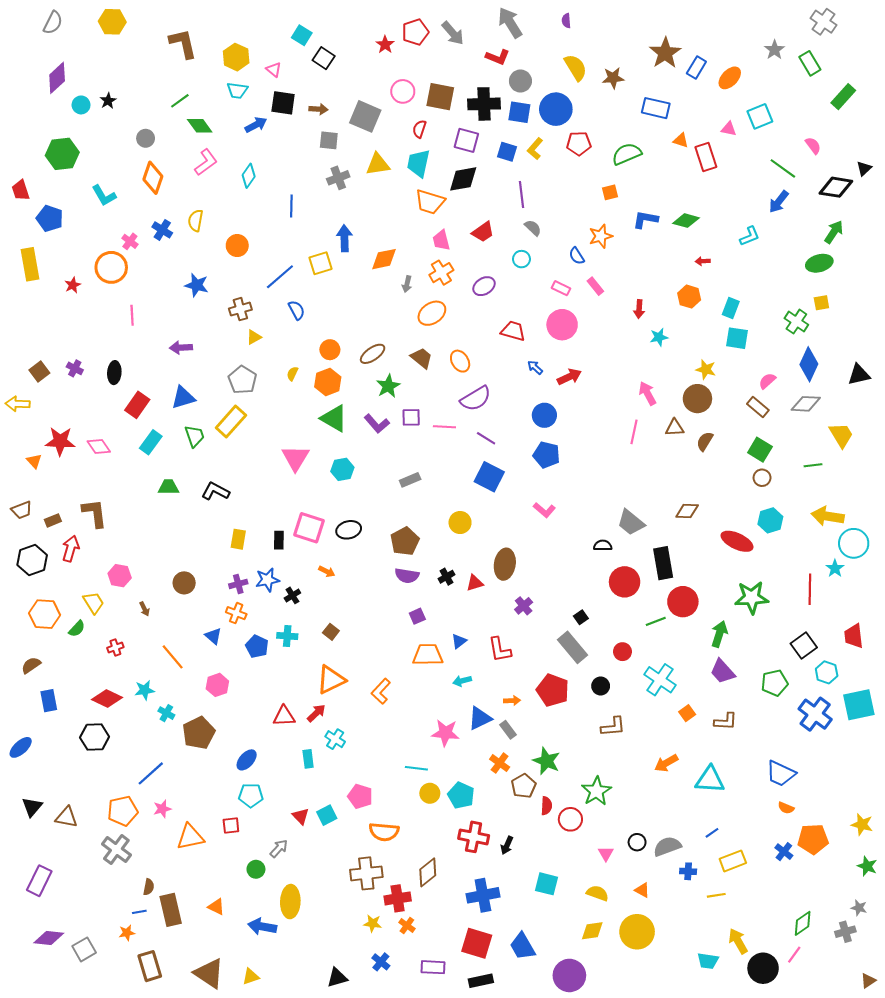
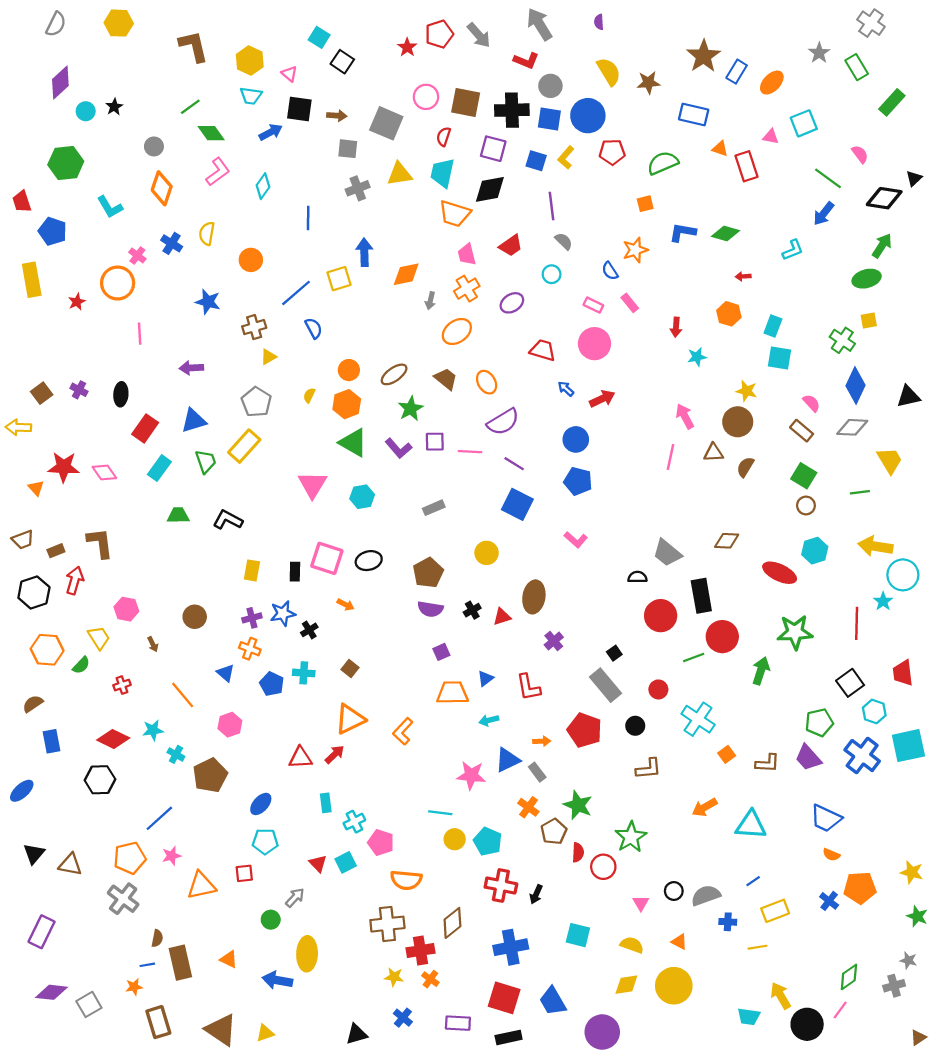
pink semicircle: (767, 381) -> (811, 403), turned 90
purple trapezoid: (722, 671) -> (808, 758), moved
cyan cross: (335, 739) -> (354, 822), moved, turned 30

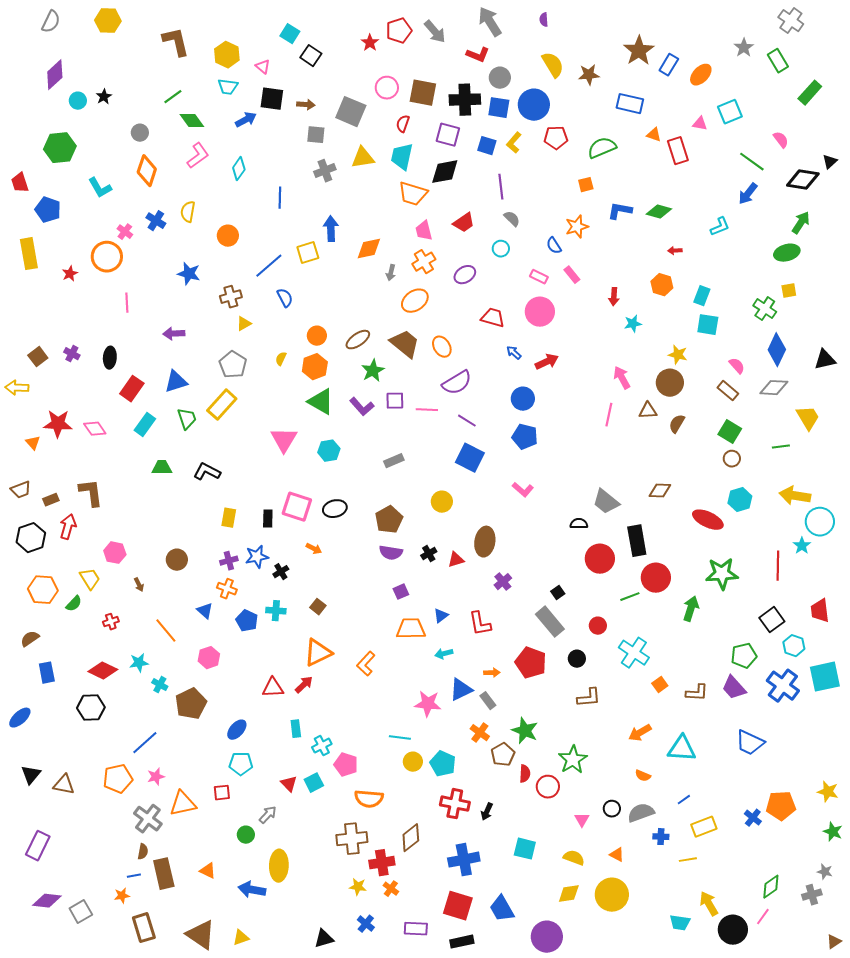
brown trapezoid: (446, 379) -> (405, 344), size x1.4
orange semicircle: (831, 855) -> (643, 776), moved
gray cross: (123, 899) -> (148, 819), moved

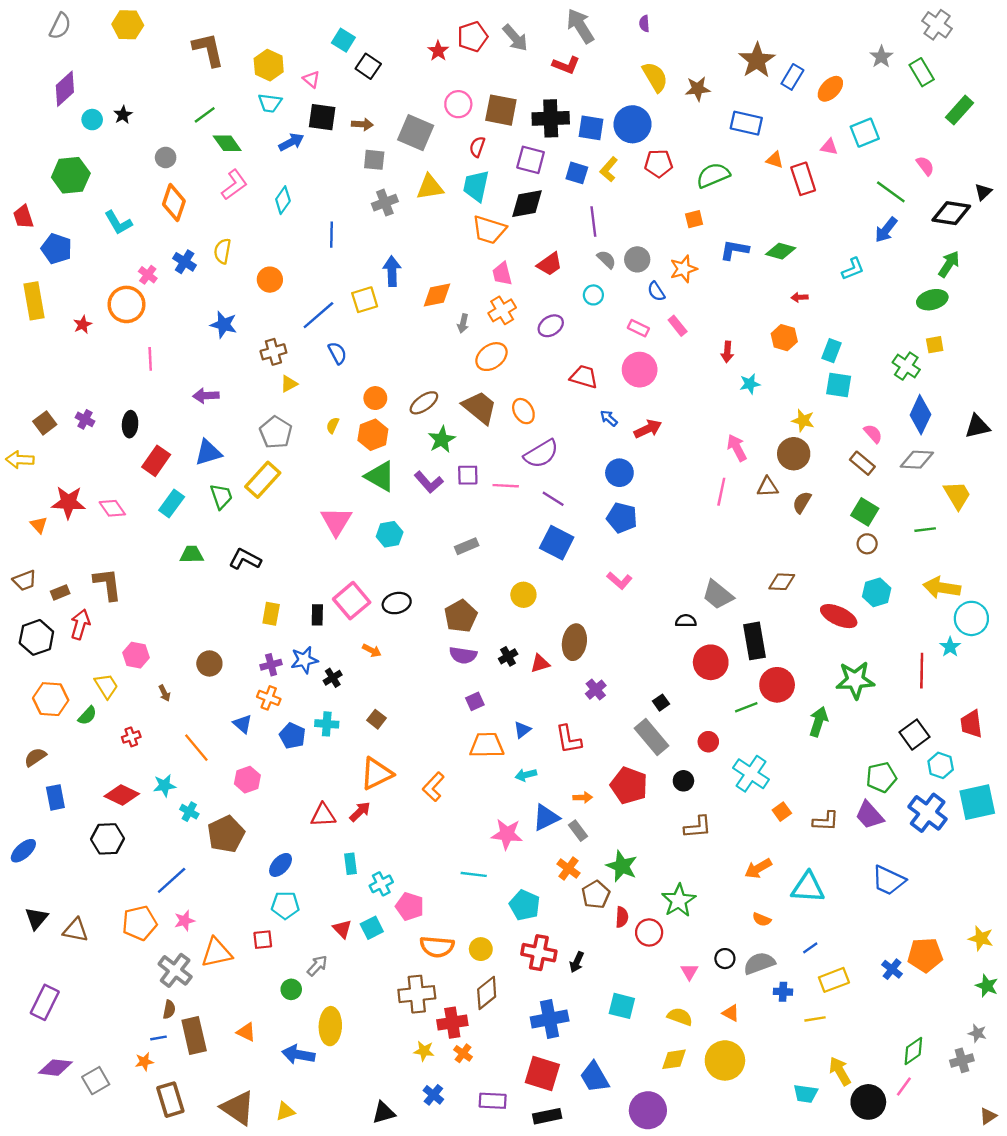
gray circle: (500, 78) -> (637, 259), moved
pink square: (297, 507) -> (352, 601), turned 32
yellow circle: (413, 762) -> (481, 949), moved

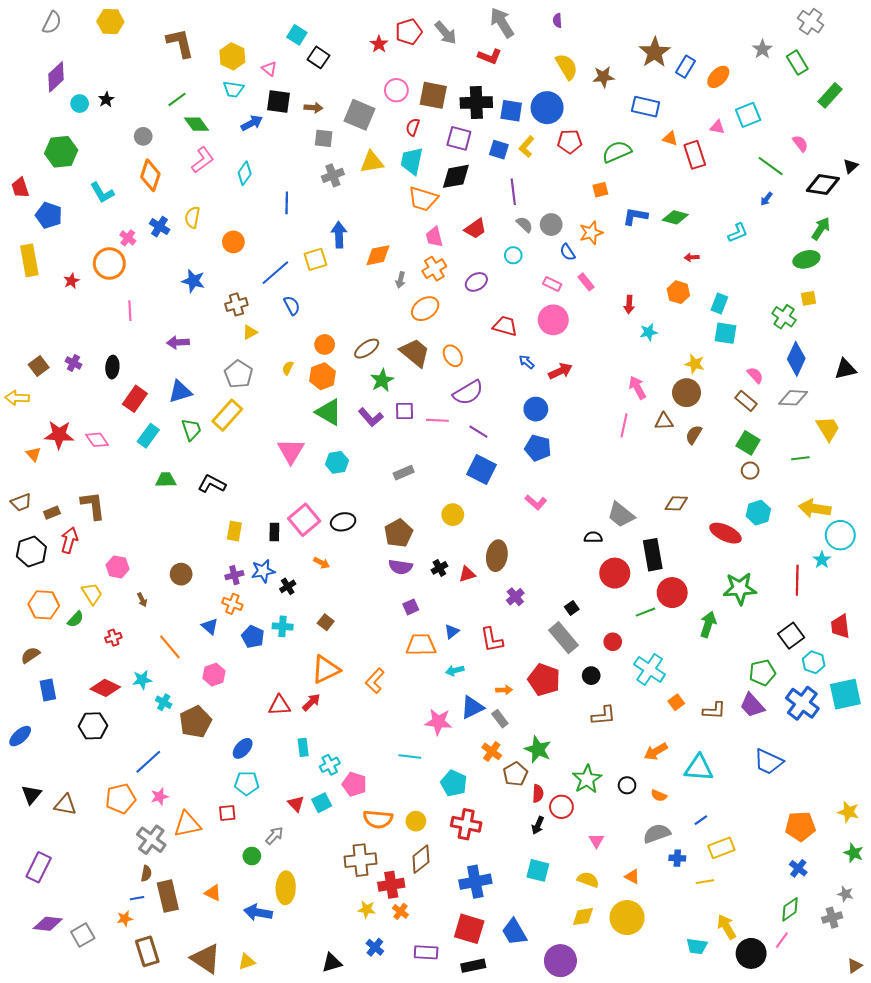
blue arrow: (886, 230) -> (766, 199), size x0.6
black circle: (725, 959) -> (627, 785), moved
black arrow: (577, 962) -> (538, 825), moved
blue cross: (892, 969) -> (798, 868), moved

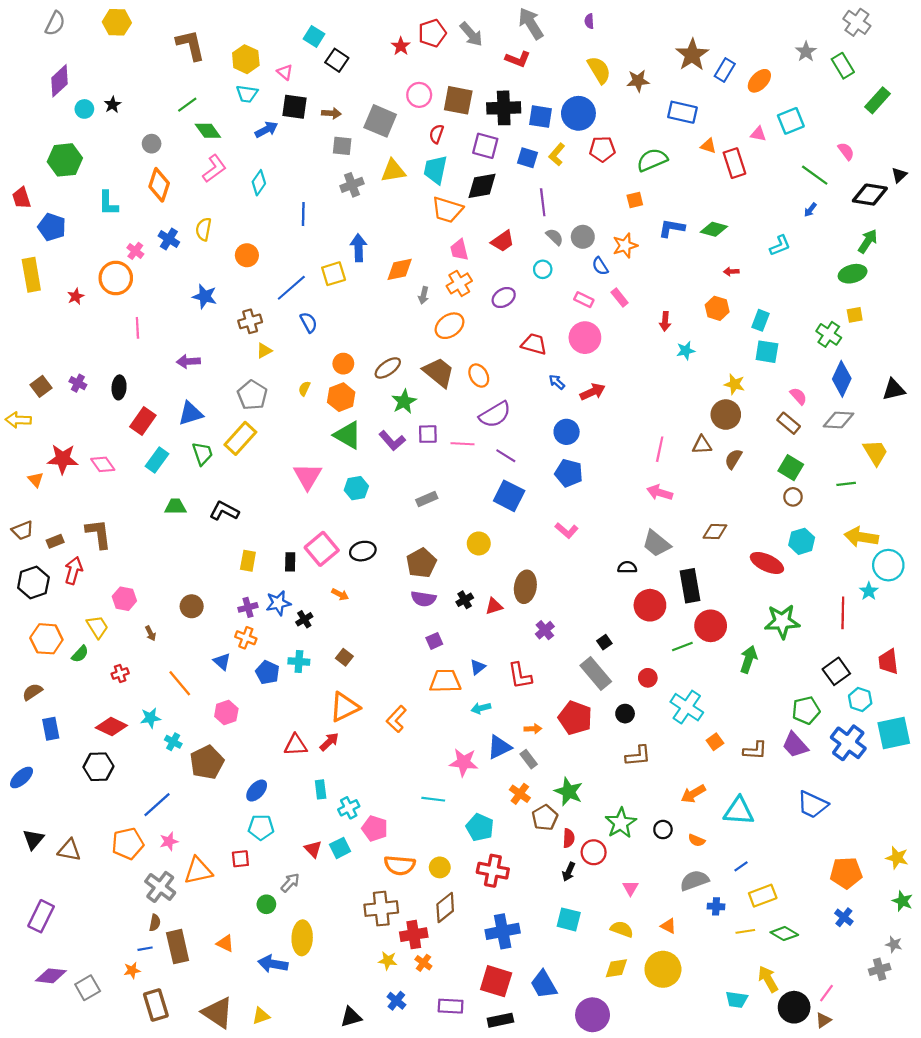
cyan L-shape: (102, 193) -> (108, 203), turned 30
pink arrow: (637, 388) -> (660, 493), moved, turned -45
green diamond: (790, 909) -> (784, 934), moved, turned 65
brown triangle: (855, 966) -> (823, 1020), moved

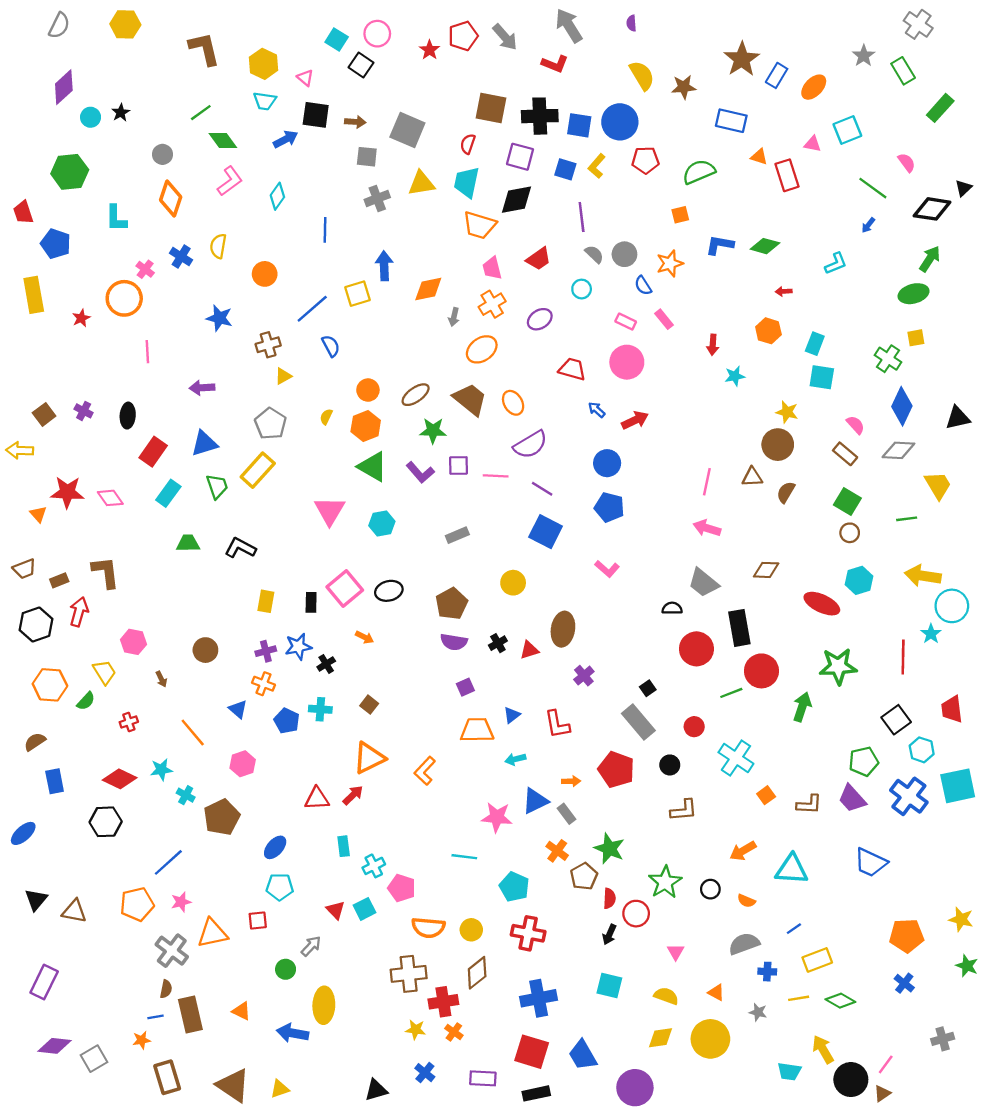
pink circle: (419, 95) -> (377, 34), moved
green star: (404, 402) -> (433, 431), turned 30
gray star: (894, 944) -> (758, 1012), moved

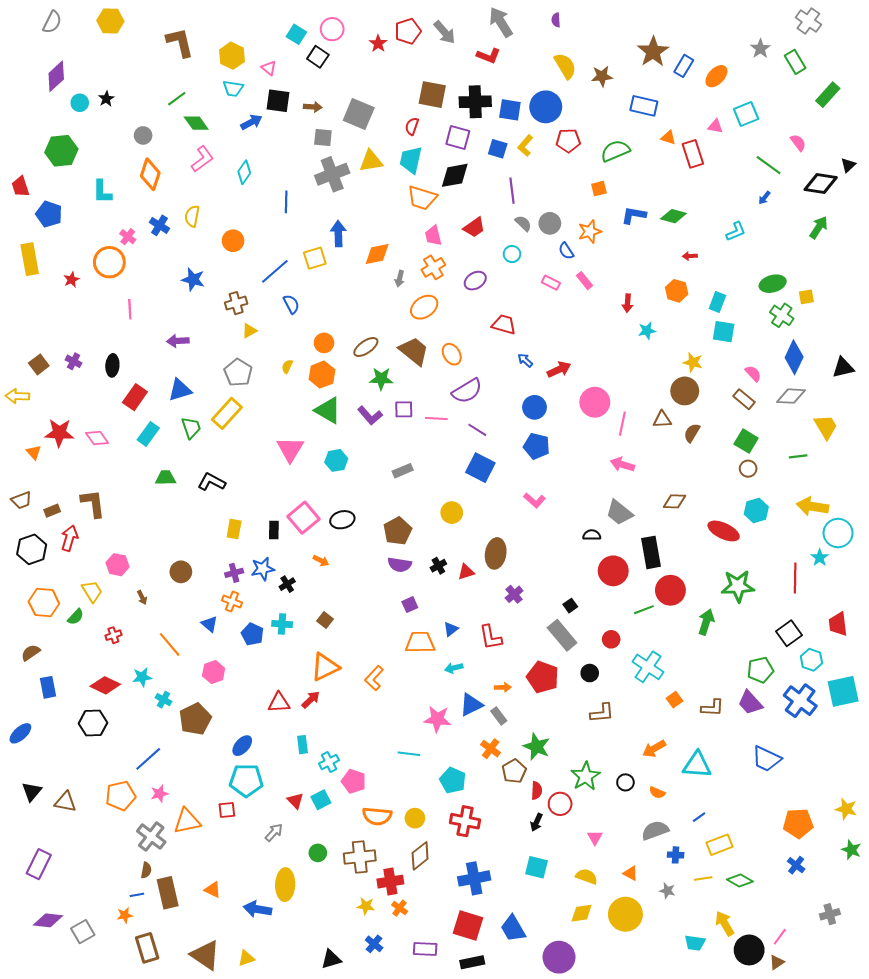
gray cross: (377, 198) -> (332, 174), size x1.5
green ellipse: (914, 294) -> (773, 284), moved
pink circle: (627, 362) -> (595, 402), moved
cyan pentagon: (280, 887) -> (246, 780), size x1.4
green circle: (286, 969) -> (318, 853), moved

